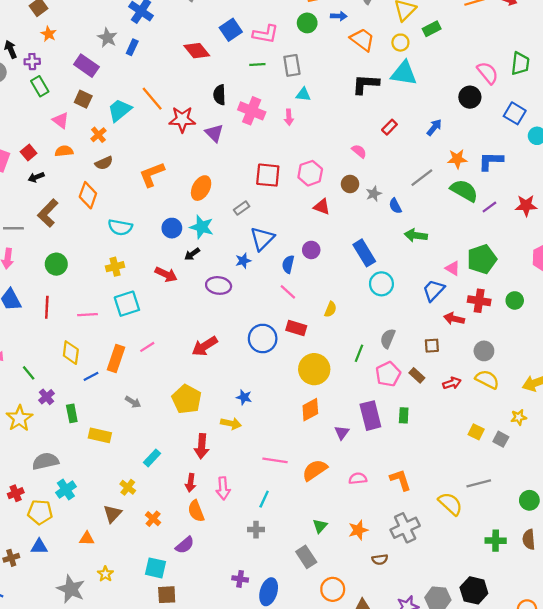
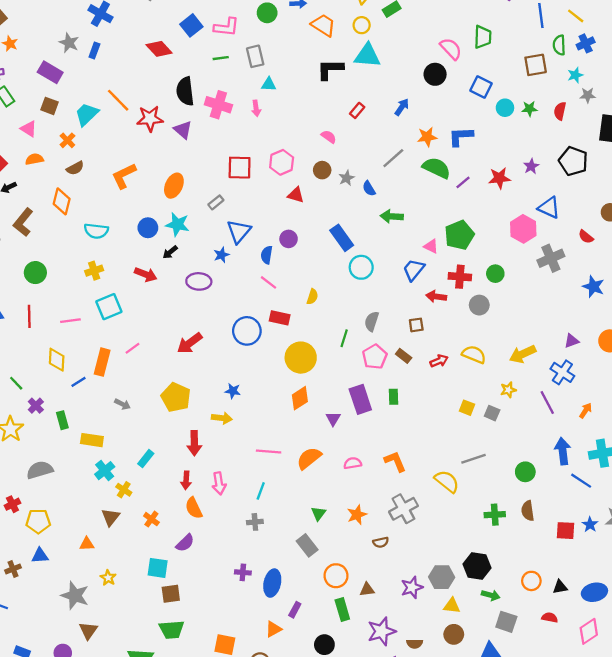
black semicircle: (219, 95) -> (185, 91), size x1.4
gray circle: (484, 351) -> (479, 305), moved
cyan cross: (66, 490) -> (105, 471), moved

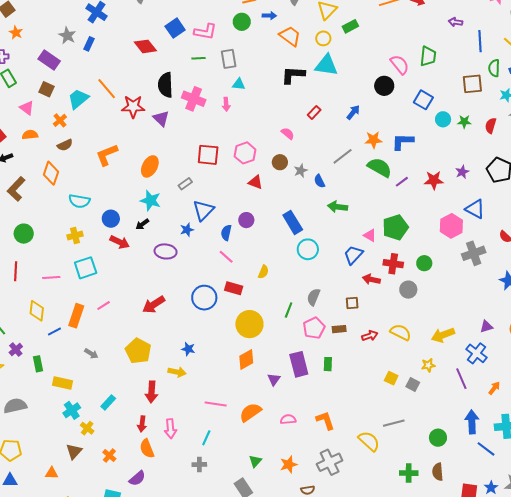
blue circle: (148, 228) -> (111, 219), moved
brown rectangle: (404, 356) -> (339, 329), turned -48

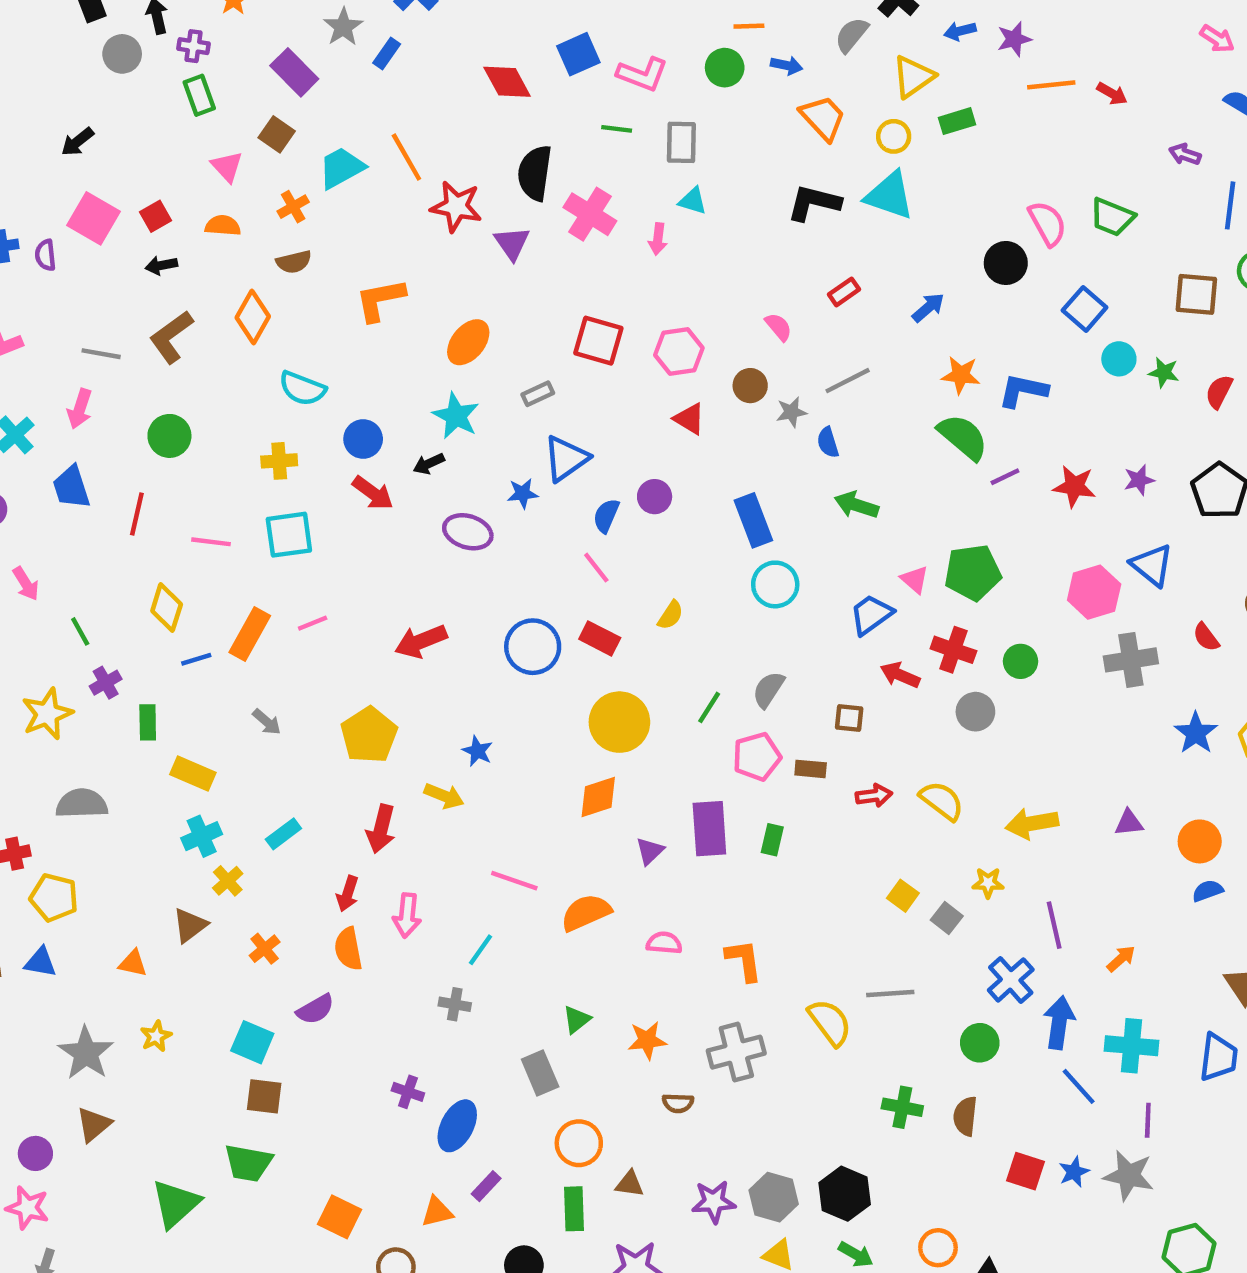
green trapezoid: (428, 56) -> (1112, 217), turned 95
gray line: (343, 156) -> (848, 381), moved
blue cross: (476, 353) -> (1011, 980), moved

